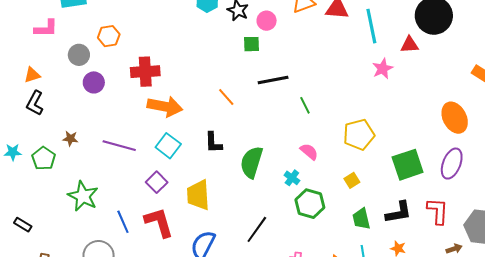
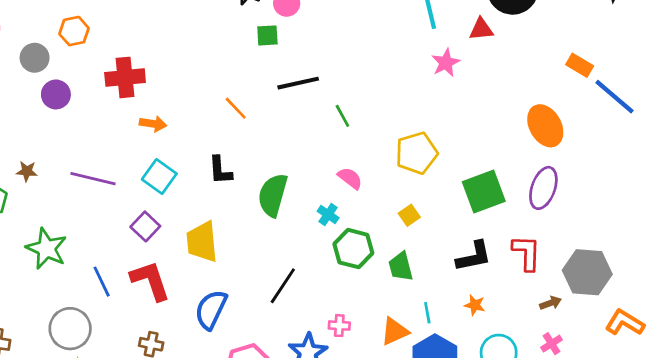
orange arrow: (165, 106) -> (153, 124), size x0.6
green trapezoid: (361, 219) -> (401, 267), moved

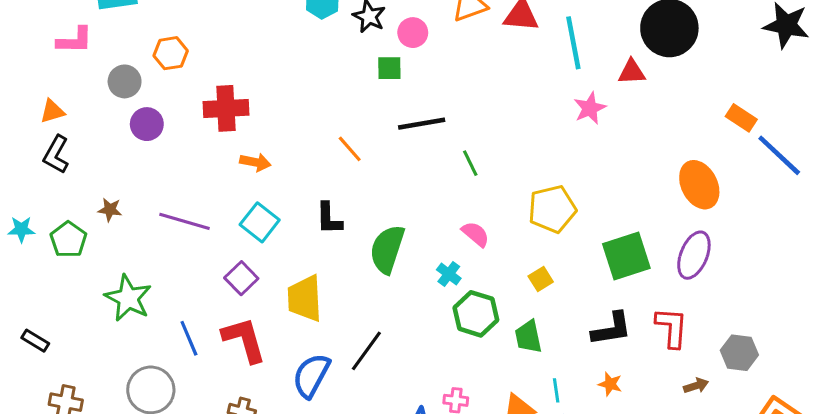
gray hexagon: (587, 272) -> (739, 353), size x0.7
black line: (283, 286) -> (366, 351), moved

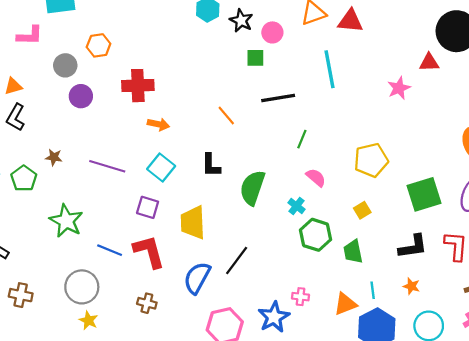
cyan line: (573, 43) -> (330, 69), moved
green line: (470, 163) -> (302, 139), moved, turned 48
purple square: (241, 278) -> (148, 207), turned -30
blue line: (189, 338) -> (110, 250), turned -45

